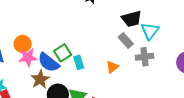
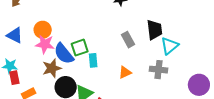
black trapezoid: (132, 19) -> (154, 30), turned -95
gray rectangle: (126, 40) -> (128, 40), moved

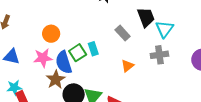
orange circle: (43, 30) -> (51, 34), moved
blue semicircle: (64, 54) -> (64, 62), turned 35
cyan rectangle: (93, 60) -> (93, 49), moved

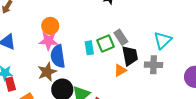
black trapezoid: (146, 17) -> (130, 56), moved
green square: (78, 53) -> (105, 44), moved
pink star: (43, 58) -> (49, 41), moved

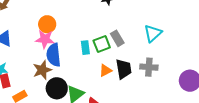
cyan triangle: (163, 40) -> (153, 33), moved
black trapezoid: (130, 56) -> (124, 69), moved
orange triangle: (120, 70) -> (105, 70), moved

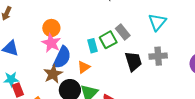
pink star: (45, 39) -> (51, 43), turned 30
blue semicircle: (54, 55) -> (62, 57), turned -140
orange triangle: (105, 70) -> (84, 67), moved

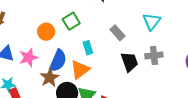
green square: (108, 40) -> (71, 21), moved
pink star: (51, 43) -> (29, 57), moved, turned 30
orange triangle: (84, 67) -> (80, 70), size x1.5

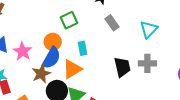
orange circle: (46, 32) -> (53, 42), moved
gray rectangle: (118, 33) -> (112, 23), moved
pink star: (29, 57) -> (23, 51), turned -30

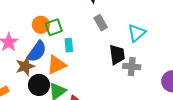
green square: (69, 20) -> (54, 27), moved
orange circle: (53, 42) -> (41, 25), moved
black trapezoid: (122, 67) -> (117, 55), moved

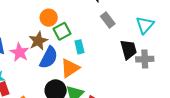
orange circle: (41, 25) -> (49, 18), moved
brown star: (25, 66) -> (38, 41), moved

